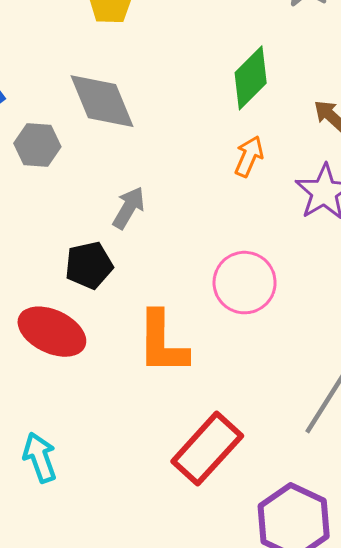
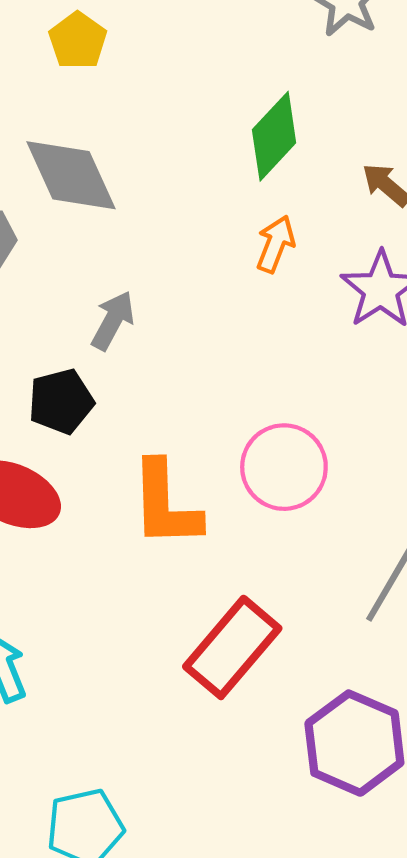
pink circle: (245, 283) -> (284, 467), moved

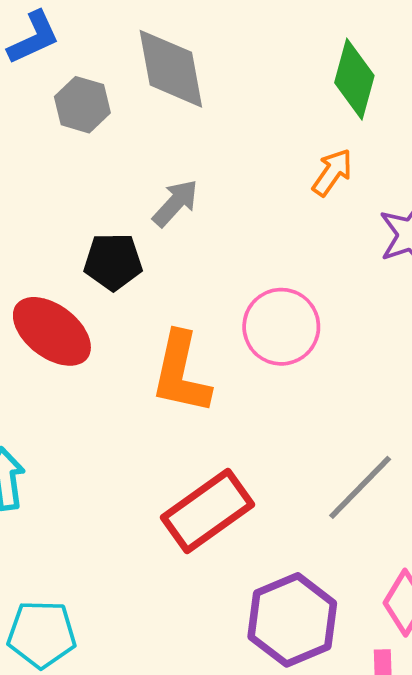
green diamond: (274, 136) -> (354, 79), turned -42
pink circle: (284, 467) -> (281, 327), moved

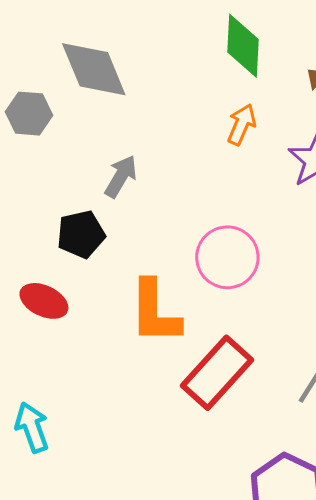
red ellipse: (52, 331) -> (44, 301), size x0.7
red rectangle: (208, 511) -> (217, 373), moved

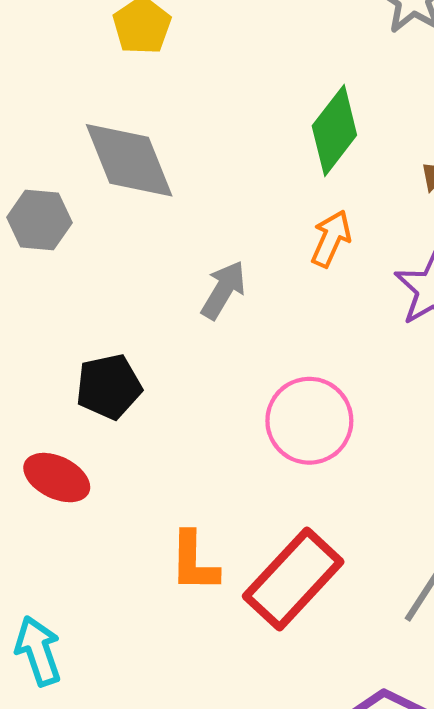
green diamond: (243, 46) -> (334, 130), turned 34
gray arrow: (121, 176) -> (223, 290), moved
orange L-shape: (155, 312) -> (194, 562), moved, size x0.7

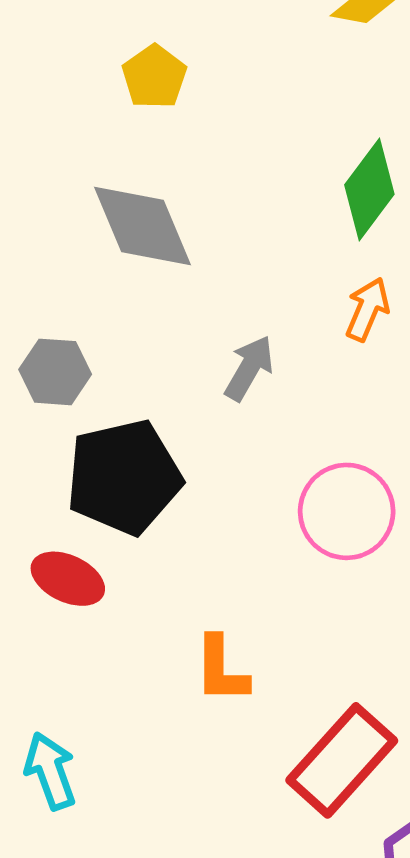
gray hexagon: (39, 220) -> (55, 372), moved
black pentagon: (109, 387) -> (124, 477), size x1.6
red rectangle: (293, 579) -> (342, 760), moved

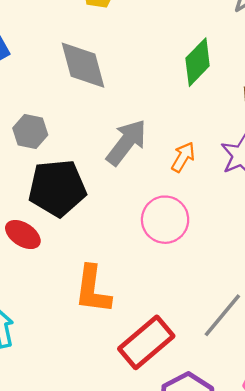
orange arrow: (367, 309) -> (183, 157), moved
gray arrow: (249, 368) -> (126, 142), size x1.5
orange L-shape: (221, 670) -> (93, 290), size x1.4

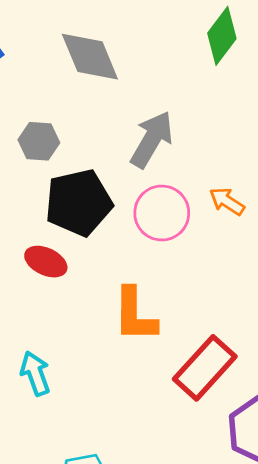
orange arrow: (183, 157) -> (227, 201), moved, turned -80
pink circle: (165, 220) -> (162, 213), moved

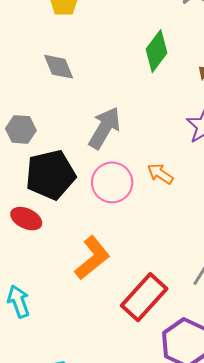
gray diamond: (90, 57) -> (59, 67), size x0.7
orange L-shape: (135, 315) -> (92, 258), turned -129

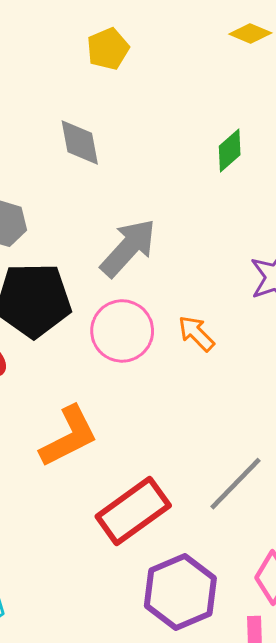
green diamond: (156, 51) -> (230, 150), size x0.7

